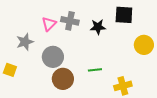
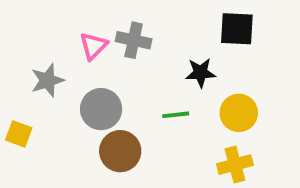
black star: (98, 27) -> (201, 73), moved
yellow circle: (144, 45) -> (239, 113), moved
green line: (95, 70) -> (176, 115), moved

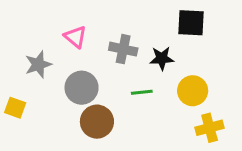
gray cross: (134, 40) -> (123, 49), moved
pink triangle: (93, 46) -> (75, 37), turned -35
yellow cross: (235, 165) -> (210, 128), moved

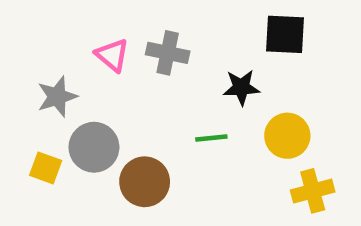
gray cross: (123, 49) -> (168, 53), moved
gray circle: (82, 88) -> (94, 147), moved
yellow square: (15, 108) -> (46, 168), moved

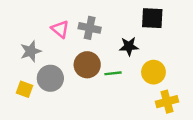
brown circle: (145, 182) -> (87, 65), moved

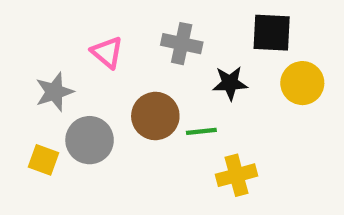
gray cross: (90, 28) -> (182, 44), moved
yellow circle: (153, 72) -> (302, 83), moved
yellow cross: (167, 102) -> (237, 175), moved

